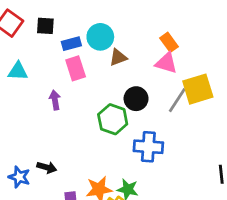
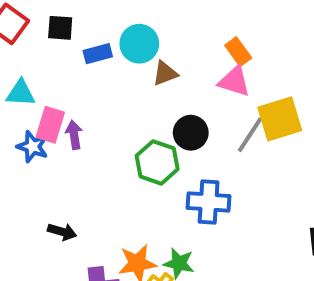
pink rectangle: (76, 68) -> (50, 125), moved, turned 35
blue star: (19, 177) -> (32, 147), moved

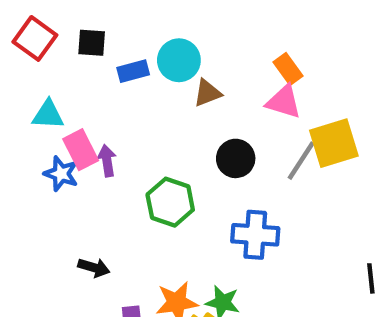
pink rectangle: (50, 125) -> (81, 150), turned -44
green hexagon: (157, 162) -> (170, 202), moved

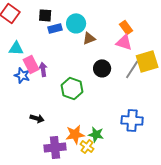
black square: (92, 43) -> (45, 15), moved
blue cross: (255, 235) -> (132, 120), moved

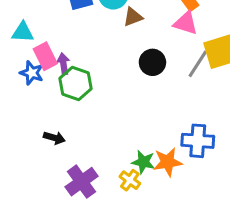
green hexagon: (72, 88) -> (75, 83), moved
orange star: (75, 134) -> (168, 162), moved
purple cross: (55, 147) -> (82, 182), turned -30

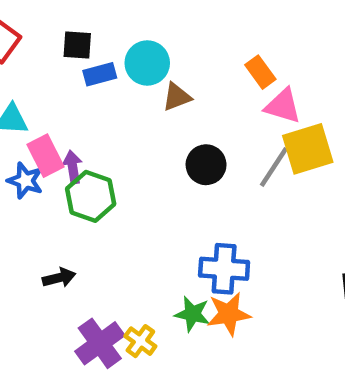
pink triangle: (186, 23) -> (283, 106), moved
black arrow: (54, 138) -> (59, 278), turned -30
blue cross: (198, 141) -> (224, 269), moved
yellow cross: (130, 180) -> (140, 341), moved

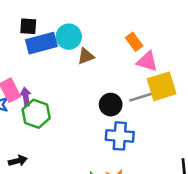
blue rectangle: (100, 74) -> (41, 43), size x1.6
black circle: (206, 165) -> (111, 105), moved
gray line: (274, 167) -> (142, 97), turned 40
blue cross: (224, 269) -> (120, 136), moved

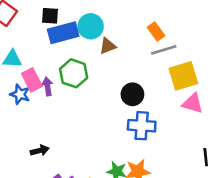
pink triangle: (147, 61) -> (193, 103), moved
gray line: (142, 97) -> (164, 50), moved
green hexagon: (36, 114) -> (74, 73), moved

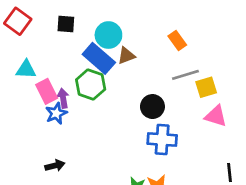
blue rectangle: (63, 33) -> (99, 58), moved, turned 56
gray line: (164, 50) -> (185, 75), moved
yellow square: (183, 76) -> (206, 87), size x0.7
blue star: (20, 94) -> (56, 113), moved, turned 30

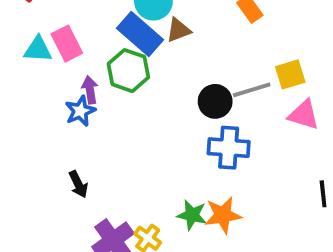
gray line: (185, 75) -> (252, 90), moved
pink rectangle: (47, 91) -> (67, 44), moved
black arrow: (55, 166) -> (78, 184), turned 78

